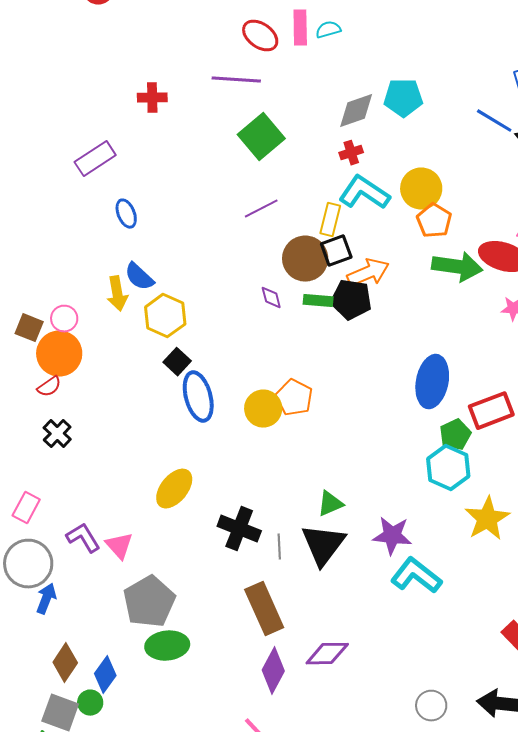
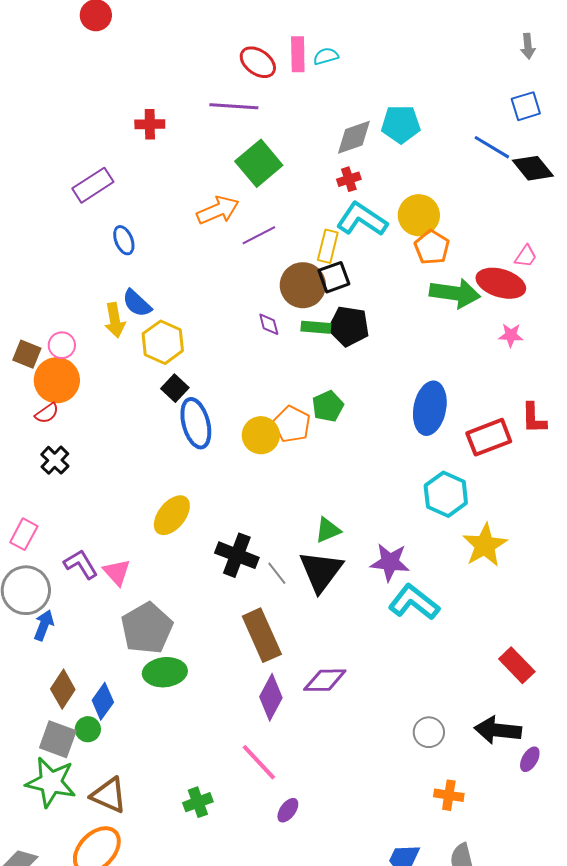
orange arrow: (368, 273) -> (218, 210), moved
green pentagon: (455, 435) -> (328, 406), moved
gray line: (279, 547) -> (277, 573), turned -35

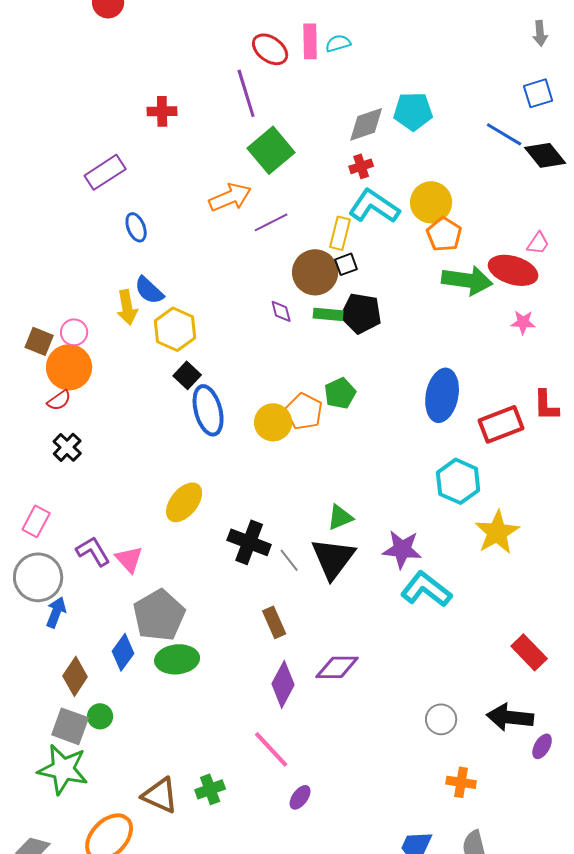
purple line: (234, 106) -> (246, 93), turned 69
black square: (334, 277) -> (346, 264), size x0.7
brown rectangle: (262, 635) -> (274, 622), size x0.6
blue diamond: (103, 701) -> (123, 652), moved
brown triangle: (109, 795) -> (160, 795), moved

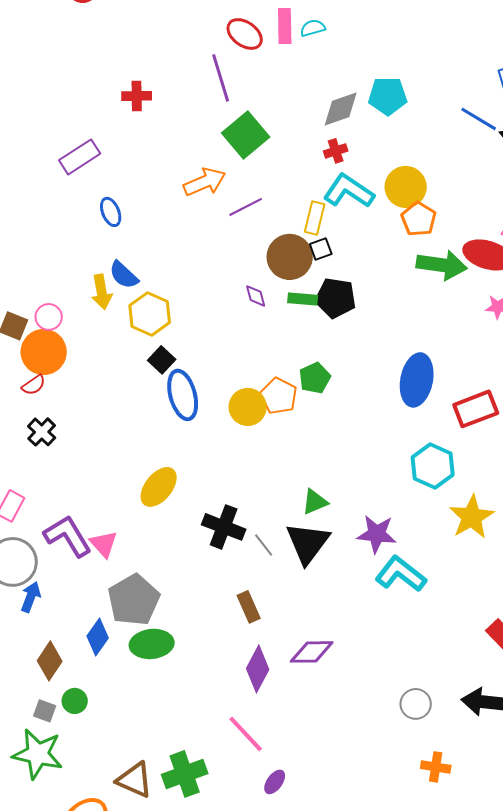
purple L-shape: (93, 551) -> (68, 536), size x1.4
gray square: (70, 726) -> (45, 711), size x0.6
green cross: (210, 789) -> (185, 774), size x1.5

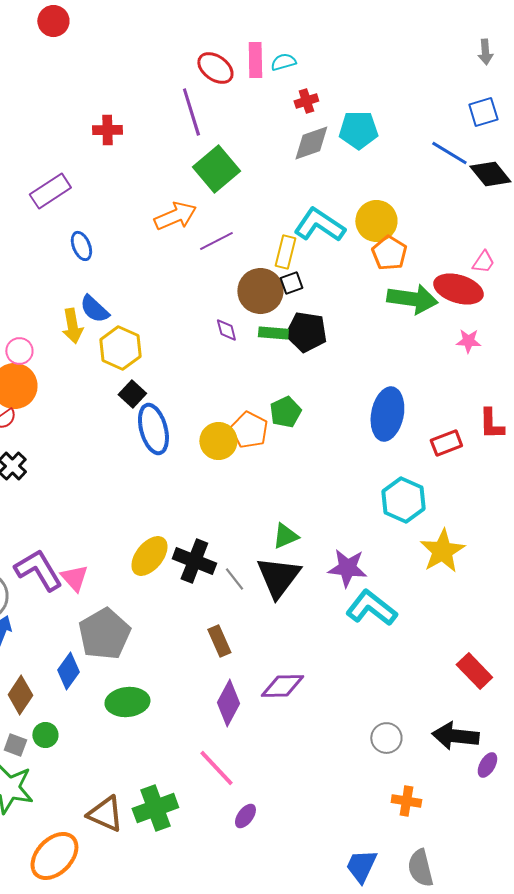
red cross: (336, 151) -> (306, 101), moved
red rectangle: (476, 409) -> (446, 443), size x0.7
yellow ellipse: (159, 487) -> (149, 556), moved
green ellipse: (152, 644) -> (127, 702), moved

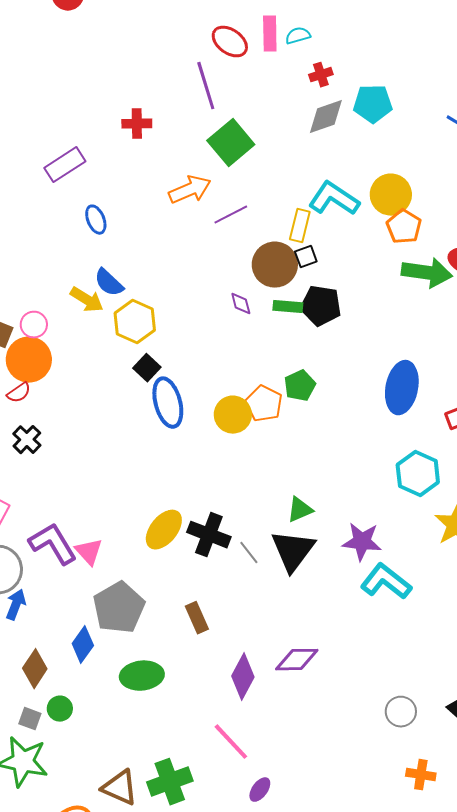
red cross: (107, 130) -> (137, 124), moved
yellow arrow: (72, 326) -> (87, 300), turned -48
brown rectangle: (219, 641) -> (197, 618), moved

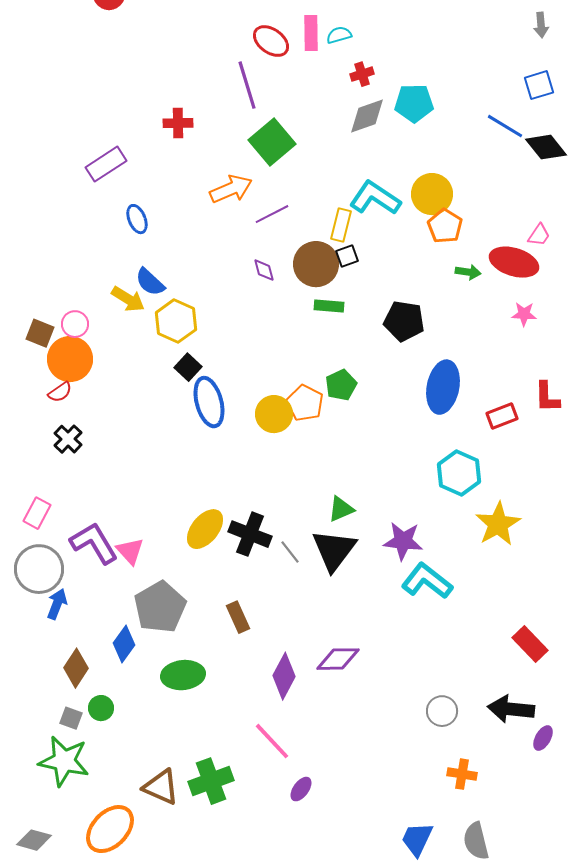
green arrow: (427, 273) -> (468, 272), size x0.5
purple diamond: (241, 304) -> (264, 270), moved
black pentagon: (321, 306) -> (404, 321), moved

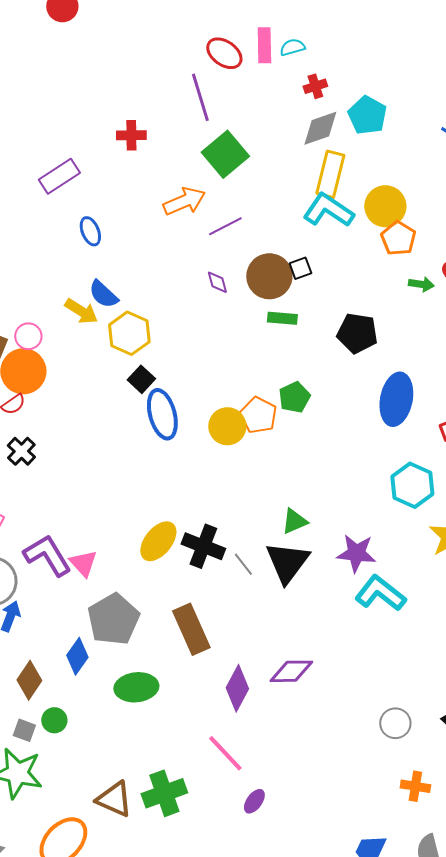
cyan pentagon: (414, 103) -> (367, 115), turned 30
yellow rectangle: (341, 225) -> (330, 174), moved, size x1.4
brown rectangle: (238, 617) -> (191, 629), size x1.6

